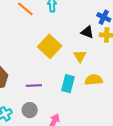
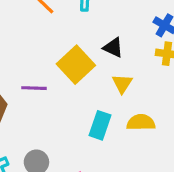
black triangle: (87, 32) -> (113, 48), moved
purple line: (34, 85) -> (34, 88), moved

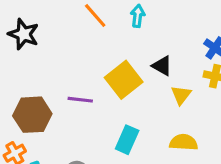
yellow triangle: (122, 84) -> (181, 95), moved
cyan rectangle: (100, 125) -> (127, 140), moved

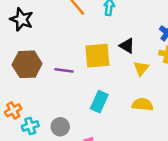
yellow square: (124, 80) -> (97, 56), turned 32
brown hexagon: (32, 115) -> (27, 64), moved

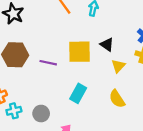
yellow semicircle: (142, 104) -> (117, 99), turned -132

